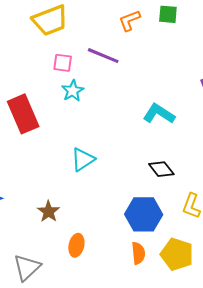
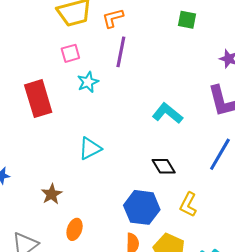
orange L-shape: (129, 20) -> (113, 18), moved
purple line: (103, 56) -> (121, 52), turned 72
pink square: (63, 63) -> (70, 53), moved, turned -30

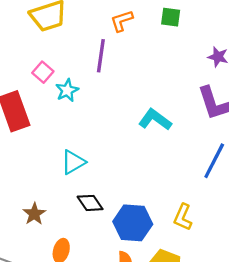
orange L-shape: (113, 18) -> (122, 21), moved
pink square: (70, 53) -> (43, 72), moved, turned -30
black diamond: (164, 166) -> (90, 203), moved

